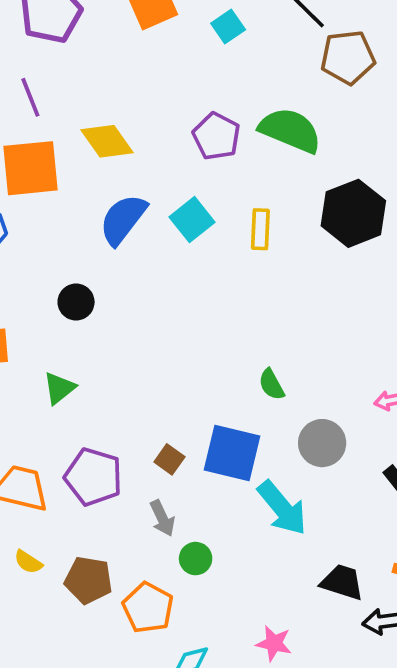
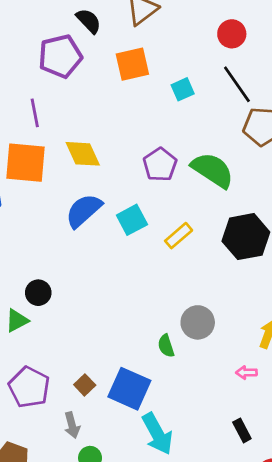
yellow rectangle: (260, 229) -> (179, 236), turned 36
black circle: (76, 302) -> (38, 293), moved
gray circle: (322, 443) -> (198, 322), moved

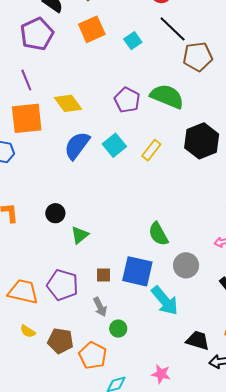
green triangle: (17, 321) -> (80, 235), moved
gray circle: (198, 322) -> (186, 265), moved
green semicircle: (166, 346) -> (158, 234), size x1.4
brown square: (85, 385) -> (104, 275), turned -35

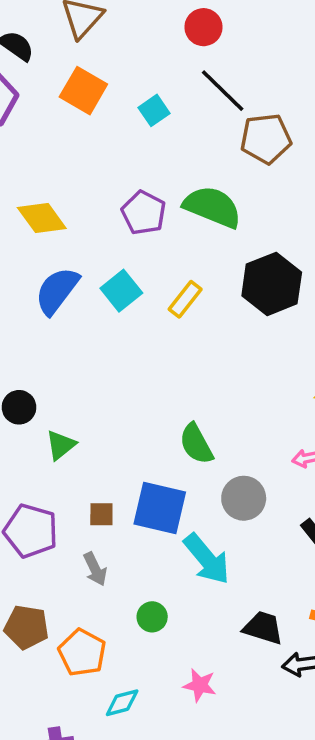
orange square: (92, 29) -> (83, 91), turned -36
green circle: (118, 329) -> (152, 617), moved

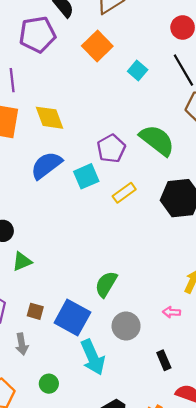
cyan square: (154, 110) -> (138, 71), turned -30
purple pentagon: (144, 213) -> (111, 148), moved
green semicircle: (196, 444) -> (106, 284), turned 44

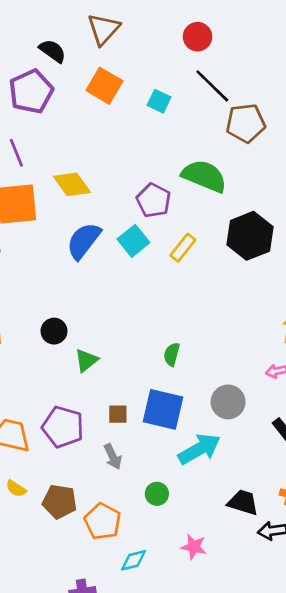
green semicircle: (106, 284) -> (172, 354), moved, size x0.7
cyan arrow: (93, 357) -> (199, 449), turned -80

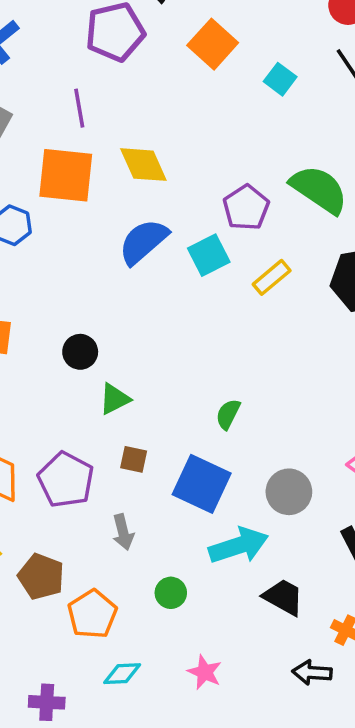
brown square: (118, 414) -> (134, 459), moved
black trapezoid: (243, 502) -> (283, 597), moved

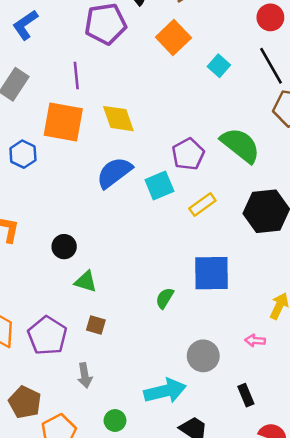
green triangle: (114, 399) -> (86, 282), turned 40
blue square: (202, 484) -> (211, 273), moved, turned -30

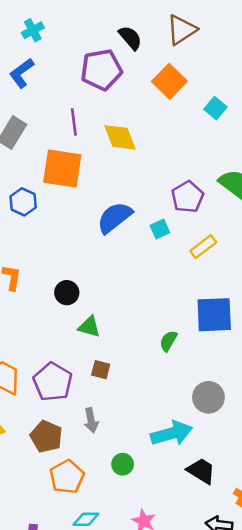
yellow diamond: (118, 119) -> (120, 137), moved
cyan square: (159, 186) -> (160, 229), size x0.7
brown pentagon: (25, 402) -> (46, 437), moved

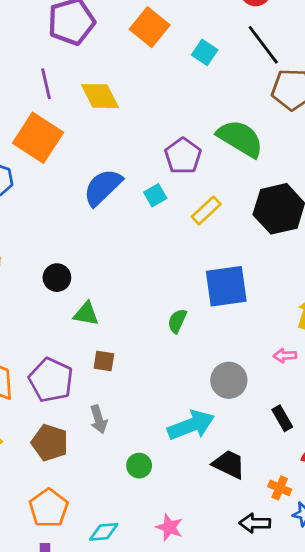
orange square: (62, 169) -> (38, 138), turned 30
orange pentagon: (67, 477) -> (49, 508), moved

